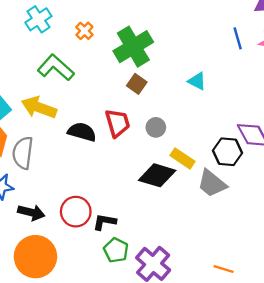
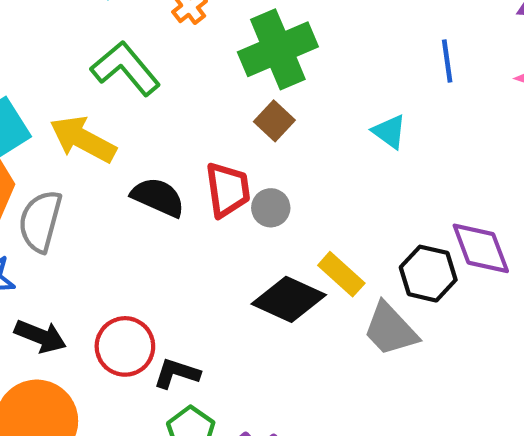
blue line: (238, 38) -> (447, 61), moved
gray circle: (156, 127) -> (271, 208), moved

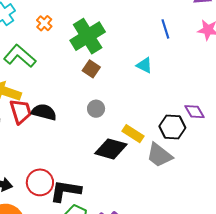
red trapezoid: (228, 190) -> (21, 111), moved
purple diamond: (481, 248) -> (194, 112), size x0.7
black L-shape: (177, 373) -> (65, 191), size x1.5

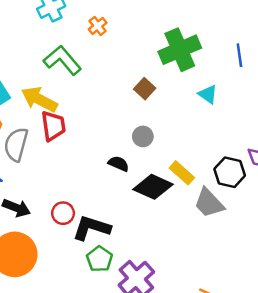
green cross: (88, 36) -> (180, 50), moved
black semicircle: (44, 112) -> (119, 164), moved, size x0.7
red circle: (40, 182) -> (63, 213), size x0.7

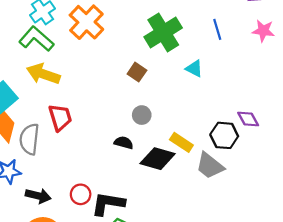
orange cross: (98, 26) -> (86, 22), size x2.0
green L-shape: (62, 60) -> (36, 39), moved
yellow arrow: (39, 99) -> (43, 74), moved

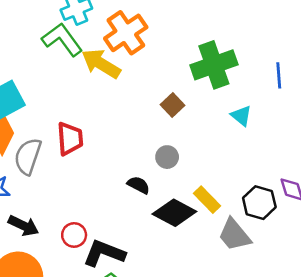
yellow arrow: (43, 74) -> (101, 64), moved

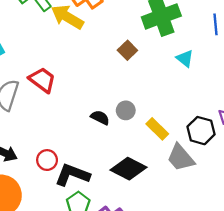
red trapezoid: (70, 139) -> (42, 80), turned -48
gray circle: (167, 157) -> (126, 110), moved
black diamond: (174, 213) -> (129, 169), moved

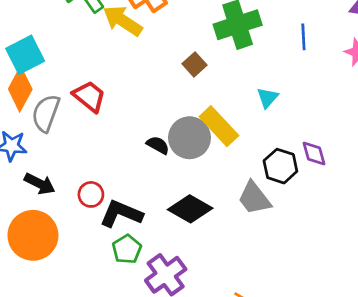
cyan triangle: (185, 58) -> (268, 98), moved, turned 30
gray circle: (126, 110) -> (189, 138), size x1.8
yellow rectangle: (157, 129) -> (219, 126), moved, size x1.4

